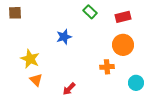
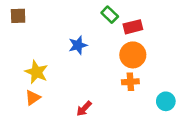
red rectangle: (123, 17) -> (133, 27), moved
orange circle: (123, 45) -> (133, 55), moved
orange triangle: (36, 80) -> (33, 98), moved, turned 40

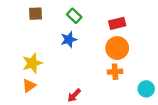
green rectangle: (110, 15) -> (74, 16), moved
brown square: (18, 16) -> (35, 14), moved
yellow star: (36, 72) -> (32, 63), turned 30

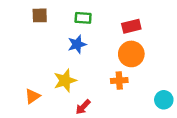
green rectangle: (74, 16) -> (83, 18), turned -40
yellow star: (32, 63) -> (65, 80), moved
orange cross: (115, 72) -> (119, 80), moved

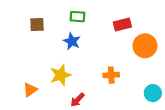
brown square: (40, 15) -> (37, 24), moved
blue star: (77, 44) -> (72, 41), turned -30
orange circle: (131, 54) -> (145, 46), moved

